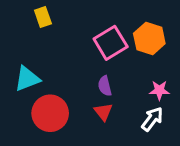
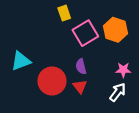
yellow rectangle: (43, 17) -> (64, 13), moved
red circle: (50, 113) -> (52, 81), moved

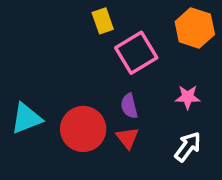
orange hexagon: (115, 30) -> (195, 28), moved
cyan triangle: (21, 61) -> (26, 118), moved
pink star: (123, 70) -> (188, 97), moved

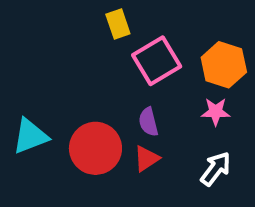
orange hexagon: (195, 28) -> (224, 65), moved
red triangle: (127, 138) -> (146, 159), turned 35

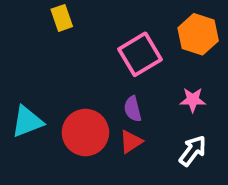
yellow rectangle: (118, 24) -> (62, 18), moved
orange hexagon: (224, 65) -> (198, 34), moved

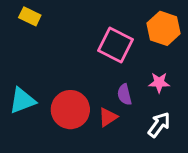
yellow rectangle: (62, 18) -> (30, 16), moved, turned -45
pink square: (140, 54) -> (115, 45), turned -32
purple semicircle: (133, 109) -> (124, 95), moved

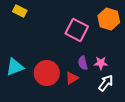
pink star: (159, 83) -> (101, 63), moved

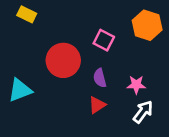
pink square: (77, 30) -> (104, 40), size x0.7
purple semicircle: (83, 63) -> (100, 78), moved
red circle: (47, 73) -> (63, 60), moved

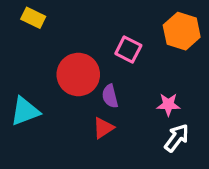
purple semicircle: (100, 78) -> (110, 96), moved
red triangle: (97, 105) -> (103, 128), moved

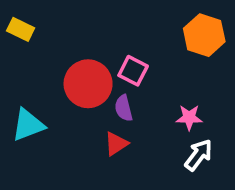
yellow rectangle: (33, 18) -> (21, 29), moved
pink square: (128, 49) -> (133, 71), moved

